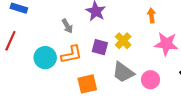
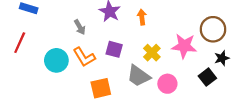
orange arrow: (152, 15) -> (142, 17), moved
yellow cross: (123, 41) -> (152, 53), moved
orange L-shape: (72, 54) -> (84, 57), turned 70

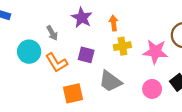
yellow cross: (152, 53) -> (122, 46), moved, turned 35
cyan circle: (56, 60) -> (29, 52), moved
pink circle: (167, 84) -> (152, 89), moved

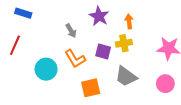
yellow cross: (122, 46) -> (124, 43), moved
cyan circle: (29, 52) -> (46, 69), moved

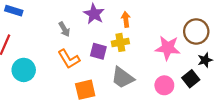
cyan circle: (46, 69) -> (24, 70), moved

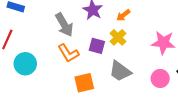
orange arrow: (126, 19) -> (123, 15), turned -120
gray arrow: (64, 29) -> (64, 25), size x1.6
yellow cross: (120, 42) -> (118, 37), turned -35

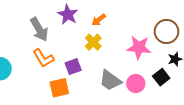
purple square: (97, 46) -> (73, 67), moved, turned -35
gray trapezoid: (120, 71) -> (110, 80), moved

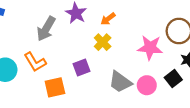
gray arrow: (39, 29) -> (46, 29), turned 60
orange L-shape: (43, 58) -> (35, 62), moved
orange square: (59, 88) -> (55, 87), moved

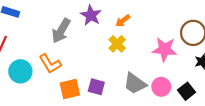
purple square: (82, 68) -> (96, 87), moved, turned 35
black square: (173, 79) -> (187, 91), moved

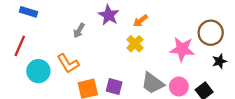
gray arrow: (61, 31) -> (79, 31), size x0.6

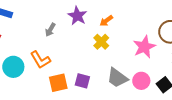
pink star: (182, 49) -> (144, 47), turned -30

